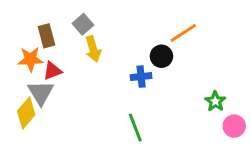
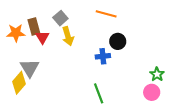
orange line: (183, 33) -> (106, 14), moved, turned 48
orange star: (31, 59) -> (16, 33), moved
red triangle: (52, 71) -> (42, 37), moved, turned -40
pink circle: (234, 126) -> (152, 92), moved

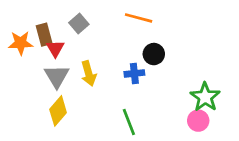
yellow arrow: (68, 36) -> (89, 73), moved
gray triangle: (30, 68) -> (57, 76), moved
green star: (157, 74) -> (205, 97), size x1.5
yellow diamond: (19, 83) -> (58, 111), moved

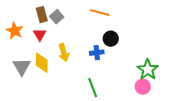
brown rectangle: (44, 35) -> (42, 15), moved
orange star: (21, 43) -> (15, 31), turned 30
gray triangle: (57, 76) -> (22, 67), moved
yellow diamond: (58, 111) -> (42, 63), moved, turned -40

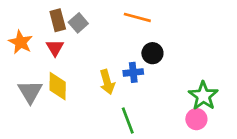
yellow arrow: (64, 53) -> (107, 82), moved

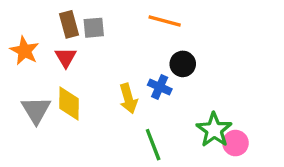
gray square: (78, 23) -> (94, 28), turned 36
blue cross: (133, 72) -> (160, 87), turned 30
green star: (203, 96) -> (214, 130), moved

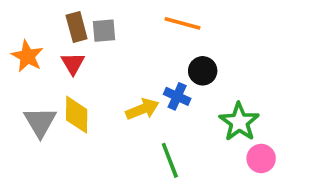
yellow arrow: (128, 99) -> (142, 109), turned -96
green star: (214, 130) -> (239, 122), moved

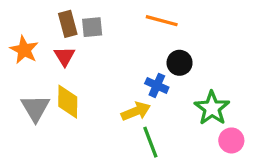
yellow arrow: (142, 109) -> (136, 111), moved

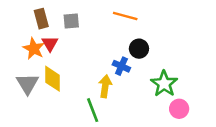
brown rectangle: (68, 24) -> (41, 19), moved
orange star: (24, 50) -> (34, 49), moved
yellow arrow: (136, 111) -> (105, 86), turned -60
green line: (150, 142) -> (93, 110), moved

